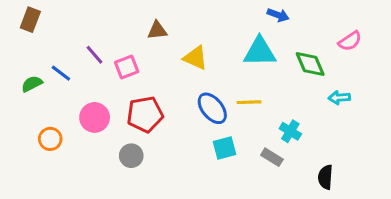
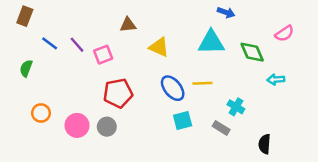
blue line: (61, 73) -> (50, 43), moved
green semicircle: (32, 84) -> (26, 68), turned -42
pink circle: (95, 117) -> (77, 125), moved

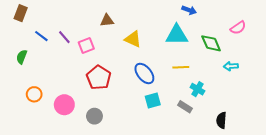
yellow line: (202, 83) -> (181, 67), moved
red pentagon: (118, 93) -> (99, 78), turned -30
gray circle: (107, 127) -> (94, 116), moved

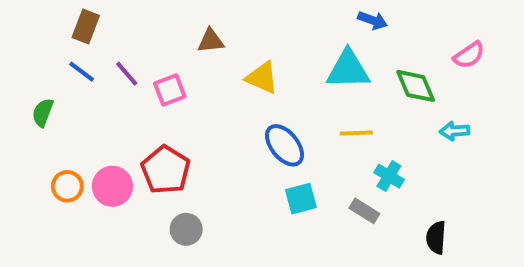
brown rectangle: (21, 13) -> (86, 26), moved
red pentagon: (99, 78) -> (166, 170), moved
pink circle: (64, 105) -> (112, 186), moved

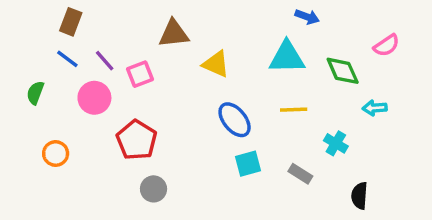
brown triangle: (211, 41) -> (174, 34), size x1.4
cyan cross: (389, 176) -> (336, 143), moved
pink circle: (112, 186) -> (94, 98), moved

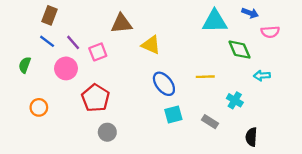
blue arrow: (307, 17) -> (250, 13), moved
pink semicircle: (386, 45) -> (270, 32), turned 30
cyan triangle: (287, 57) -> (215, 21), moved

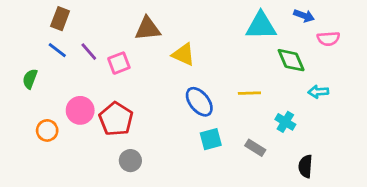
pink circle: (66, 68) -> (80, 110), moved

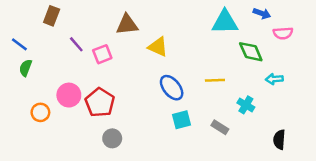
blue line: (57, 50) -> (19, 44), moved
black semicircle: (305, 166) -> (279, 140), moved

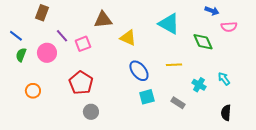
cyan triangle: (225, 22) -> (169, 24), moved, turned 30
cyan arrow: (274, 79) -> (224, 79), moved, turned 56
pink circle: (69, 95) -> (47, 53), moved

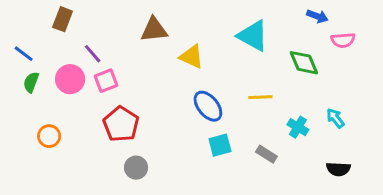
pink square: (83, 44) -> (106, 81), moved
black semicircle: (226, 113) -> (338, 169), turned -91

